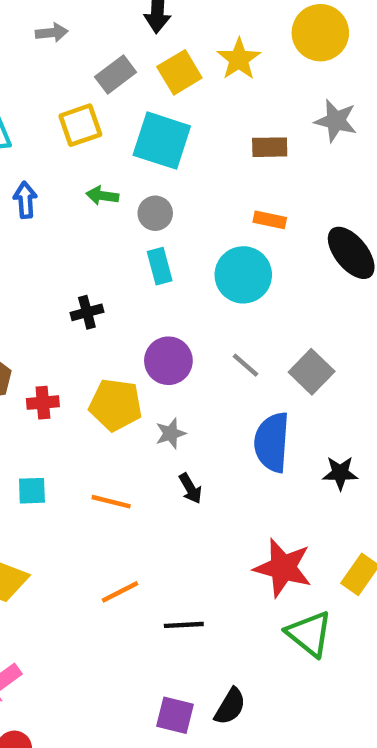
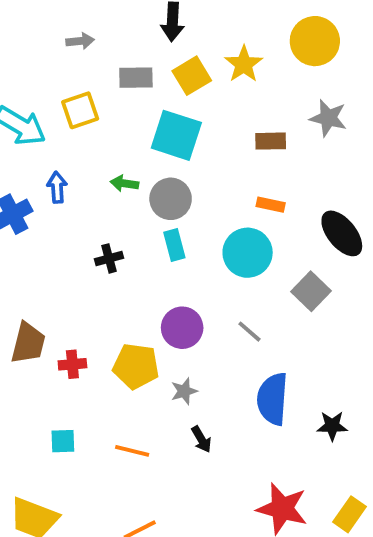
gray rectangle: (116, 75) -> (136, 78), turned 36
yellow square: (80, 125) -> (80, 110), moved
gray circle: (155, 213) -> (171, 199), size x1.4
black cross: (87, 312) -> (109, 258), moved
gray square: (312, 372) -> (311, 291), moved

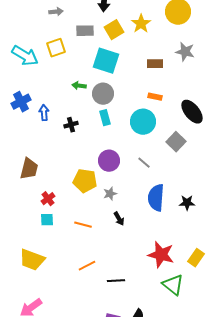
blue arrow: (57, 187) -> (44, 113), moved
red cross: (72, 364) -> (48, 199), moved, turned -32
black star: (332, 426) -> (187, 203), moved

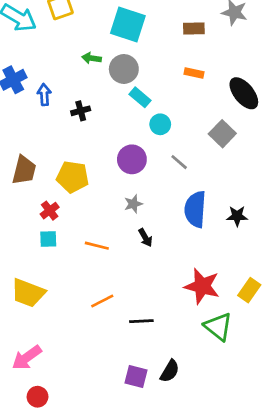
cyan rectangle: (105, 118) -> (140, 97), moved, turned -35
cyan circle: (143, 122) -> (160, 124), moved, size x0.6
yellow pentagon: (85, 181) -> (73, 177), moved

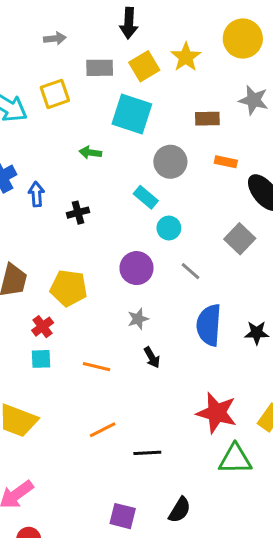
gray circle: (124, 69) -> (170, 162), moved
orange rectangle: (194, 73) -> (226, 162), moved
green triangle: (218, 327) -> (235, 459), turned -40
purple square: (136, 376) -> (123, 516), moved

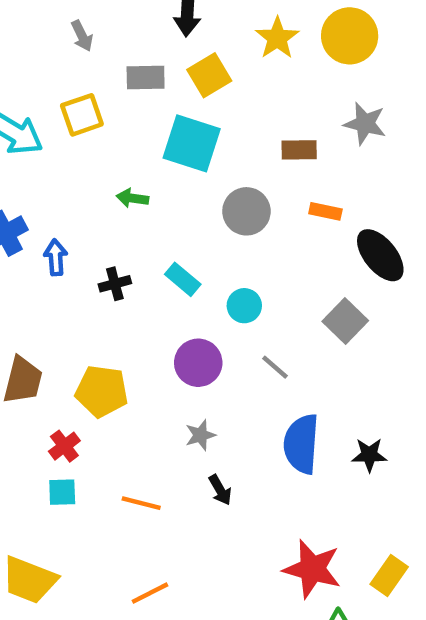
gray arrow: (55, 39) -> (82, 36), turned 70
yellow star: (186, 57) -> (277, 38), moved
cyan rectangle: (146, 197) -> (183, 279), moved

